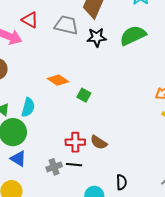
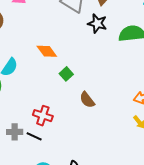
brown semicircle: (99, 142) -> (87, 100), moved

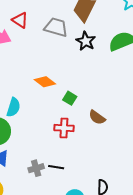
black star: (97, 23) -> (86, 41), turned 30
red cross: (43, 116) -> (64, 128), moved

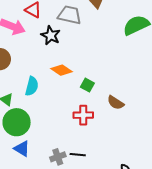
black star: (86, 41) -> (51, 35), moved
cyan semicircle: (13, 107) -> (32, 86), moved

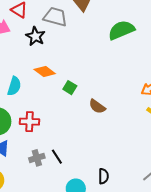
red cross: (83, 115) -> (30, 122), moved
black line: (78, 155) -> (57, 157), turned 49

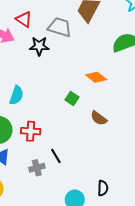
black star: (35, 36) -> (39, 46), turned -30
orange diamond: (45, 71) -> (96, 77), moved
black line: (57, 157) -> (56, 156), moved

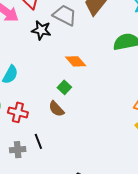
orange diamond: (96, 77) -> (76, 61), moved
brown semicircle: (99, 118) -> (56, 109), moved

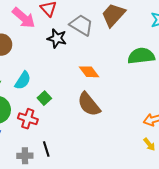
green square: (64, 87) -> (44, 98), moved
brown semicircle: (56, 109) -> (89, 104), moved, size x1.5

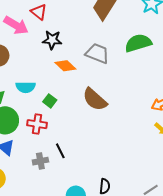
gray trapezoid: (81, 25) -> (97, 53), moved
orange diamond: (89, 72) -> (65, 66), moved
cyan semicircle: (23, 80) -> (26, 87), turned 66

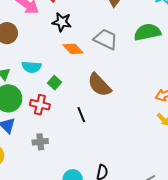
black line: (60, 151) -> (81, 115), moved

